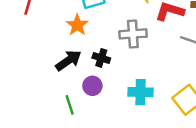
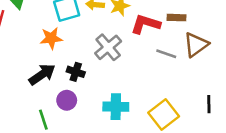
orange star: (77, 25) -> (51, 38), turned 30
gray cross: (133, 34) -> (108, 47), turned -36

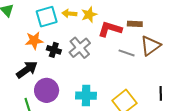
black cross: (76, 72) -> (54, 50), moved
purple circle: (67, 100) -> (47, 90), size x1.5

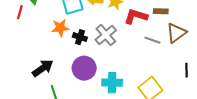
black arrow: (27, 70) -> (43, 68), moved
purple circle: (47, 90) -> (84, 68), moved
black line: (161, 93) -> (187, 70), moved

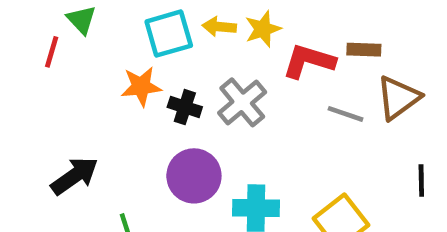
black arrow: (43, 68) -> (75, 176), moved

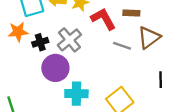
red L-shape: (309, 61) -> (103, 19), turned 44
black cross: (185, 107) -> (40, 42), turned -35
purple circle: (194, 176) -> (55, 68), moved

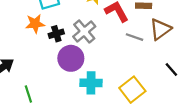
black line: (161, 80) -> (171, 69), turned -40

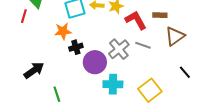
gray cross: (84, 31) -> (119, 49), moved
black cross: (56, 34) -> (76, 47), moved
gray line: (135, 37) -> (143, 45), moved

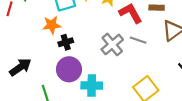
purple circle: (95, 62) -> (69, 69), moved
cyan cross: (113, 84) -> (92, 86), moved

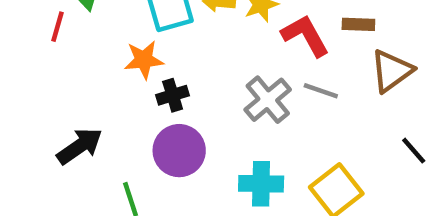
cyan cross: (92, 86) -> (261, 184), moved

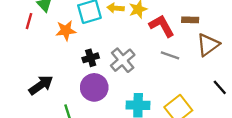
orange star: (144, 60) -> (66, 31), moved
gray cross: (268, 100) -> (123, 60), moved

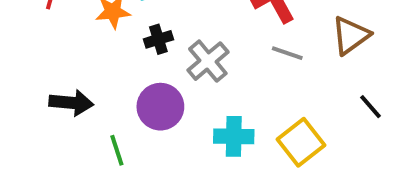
black cross: (91, 58) -> (158, 39), moved
black arrow: (41, 85) -> (71, 103), turned 40

